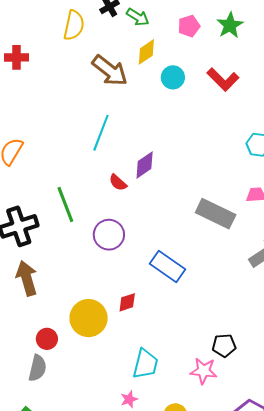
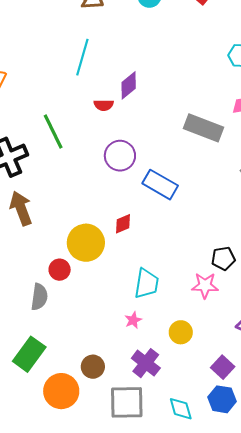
red semicircle: (118, 182) -> (104, 105), turned -36
purple circle: (109, 235) -> (120, 156), moved
red circle: (47, 339) -> (60, 270), moved

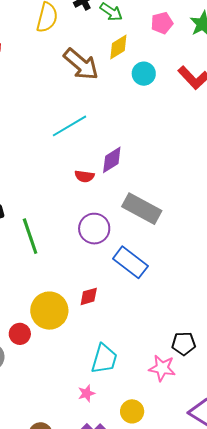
cyan line: (82, 57) -> (70, 126), turned 36
gray rectangle: (204, 128) -> (142, 209), moved
green line: (53, 132) -> (30, 236), moved

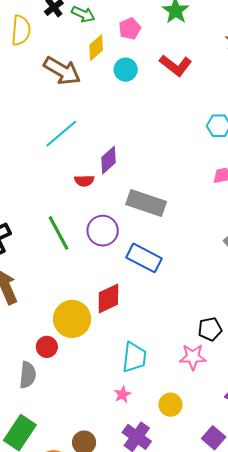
pink pentagon: (162, 23) -> (130, 29), moved
green line: (30, 236) -> (59, 233), moved
red diamond: (89, 296) -> (108, 298), size x1.5

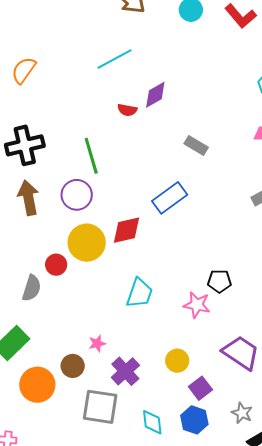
gray rectangle: (146, 203) -> (196, 145), moved, size x0.6
purple circle: (103, 231) -> (77, 195), moved
blue rectangle: (144, 258) -> (170, 198), turned -76
pink star: (122, 394) -> (97, 343), moved
yellow circle: (170, 405) -> (177, 361), moved

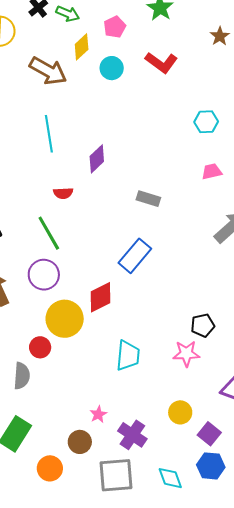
cyan line: (115, 59) -> (49, 134), turned -57
red semicircle: (127, 110) -> (63, 193), moved
orange circle: (37, 385) -> (50, 468), size x0.7

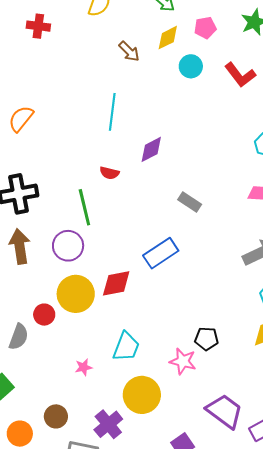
brown arrow: (48, 71) -> (129, 51), size x0.6
yellow circle: (180, 412) -> (142, 395), moved, size x1.6
pink star: (98, 414) -> (84, 367), moved

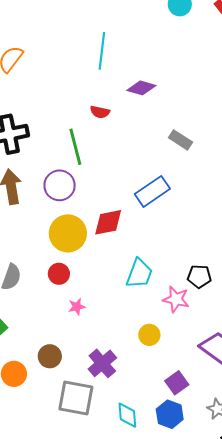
purple diamond: (151, 149) -> (141, 88), turned 44
red circle: (44, 315) -> (59, 274), moved
cyan trapezoid: (126, 347) -> (139, 274), moved
yellow circle: (142, 395) -> (149, 335), moved, size x0.6

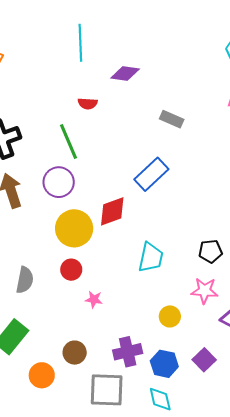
pink star: (176, 299) -> (205, 291), moved
pink star: (77, 307) -> (94, 299), turned 30
purple cross: (102, 363) -> (128, 352), turned 36
blue hexagon: (170, 414) -> (164, 364), moved

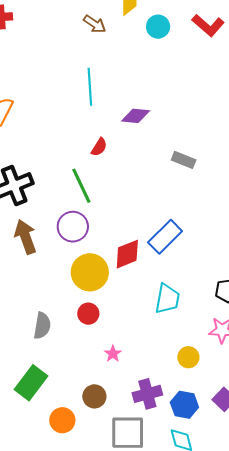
red semicircle: (88, 104) -> (99, 147), turned -60
blue rectangle: (151, 174) -> (165, 237), moved
pink star: (94, 299) -> (113, 354), moved, turned 30

